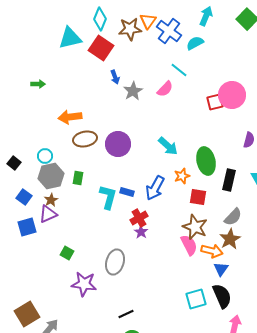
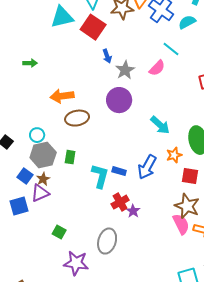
purple circle: (118, 144) -> (119, 100), moved
blue square: (24, 197) -> (25, 176), moved
red cross: (139, 218) -> (120, 202), moved

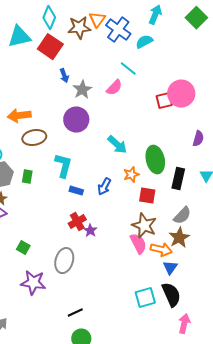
blue arrow: (147, 167) -> (104, 187), size x0.7
cyan L-shape: (100, 176) -> (63, 166), moved
green square: (59, 232) -> (23, 248), moved

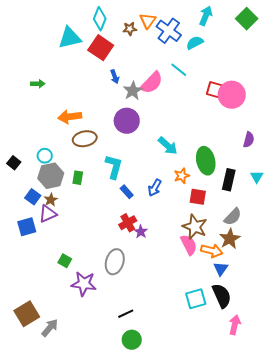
brown star: (79, 28) -> (130, 29), size x0.6
pink semicircle: (114, 88) -> (152, 83), moved, size x1.4
red square: (164, 101) -> (215, 90), moved, turned 30
blue rectangle: (76, 191) -> (127, 192), turned 32
green square: (23, 248) -> (65, 261), moved

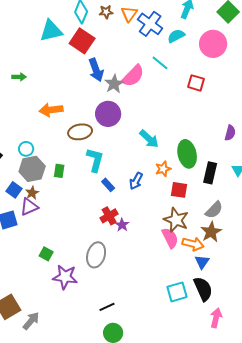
brown star: (130, 29) -> (106, 12), moved
blue arrow: (115, 77) -> (96, 70), size x1.6
pink circle: (232, 95) -> (213, 44), moved
brown ellipse: (85, 139) -> (80, 132), moved

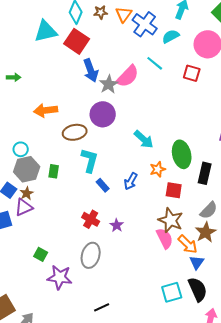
red square: (196, 83) -> (192, 73), moved
red cross: (109, 216) -> (91, 219), moved, turned -30
orange arrow: (193, 244) -> (188, 244), turned 30

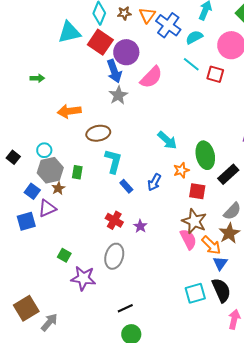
cyan line: (155, 63) -> (191, 64), moved
gray star: (109, 84) -> (118, 95), moved
purple circle: (103, 114) -> (126, 52), moved
black rectangle: (205, 173) -> (228, 174), turned 35
brown star: (27, 193) -> (58, 188), moved

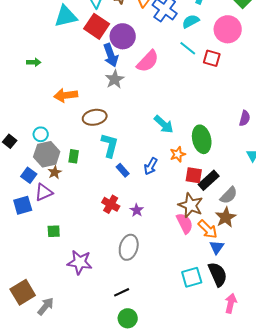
black rectangle: (228, 174) -> (209, 180), moved
green square: (64, 255) -> (54, 231), moved, turned -32
gray ellipse: (114, 256) -> (129, 247), moved

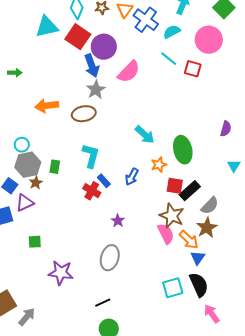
brown ellipse: (95, 117) -> (84, 114), moved
red cross: (111, 204) -> (92, 191), moved
pink arrow: (231, 303) -> (212, 314), turned -48

